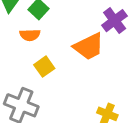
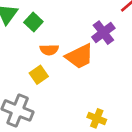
orange semicircle: (30, 35) -> (49, 50), moved

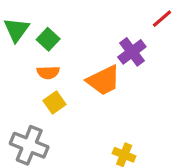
orange semicircle: (49, 50) -> (48, 72), moved

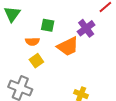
green square: (48, 39) -> (48, 25), moved, turned -32

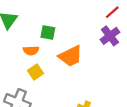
purple cross: (86, 28) -> (110, 36), moved

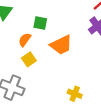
orange semicircle: (31, 51) -> (25, 40), turned 128

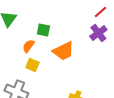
yellow square: (29, 59) -> (32, 65), turned -32

